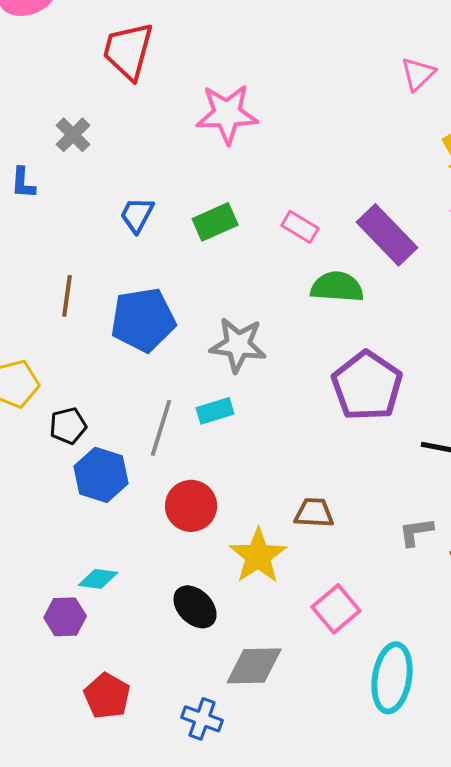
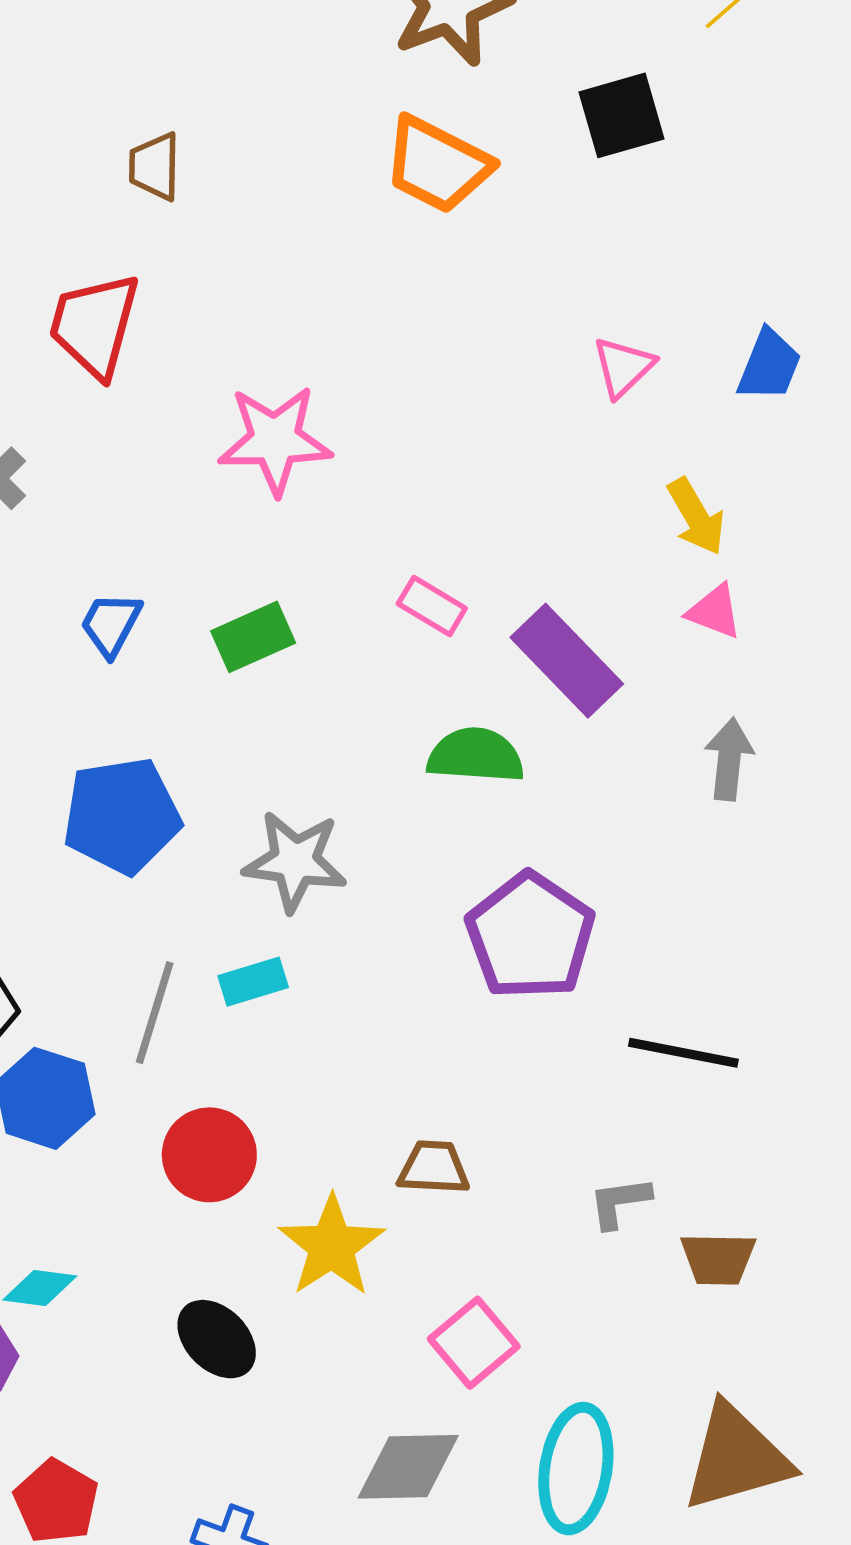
pink rectangle: (300, 227) -> (432, 606), moved
gray diamond: (254, 666) -> (408, 1467), moved

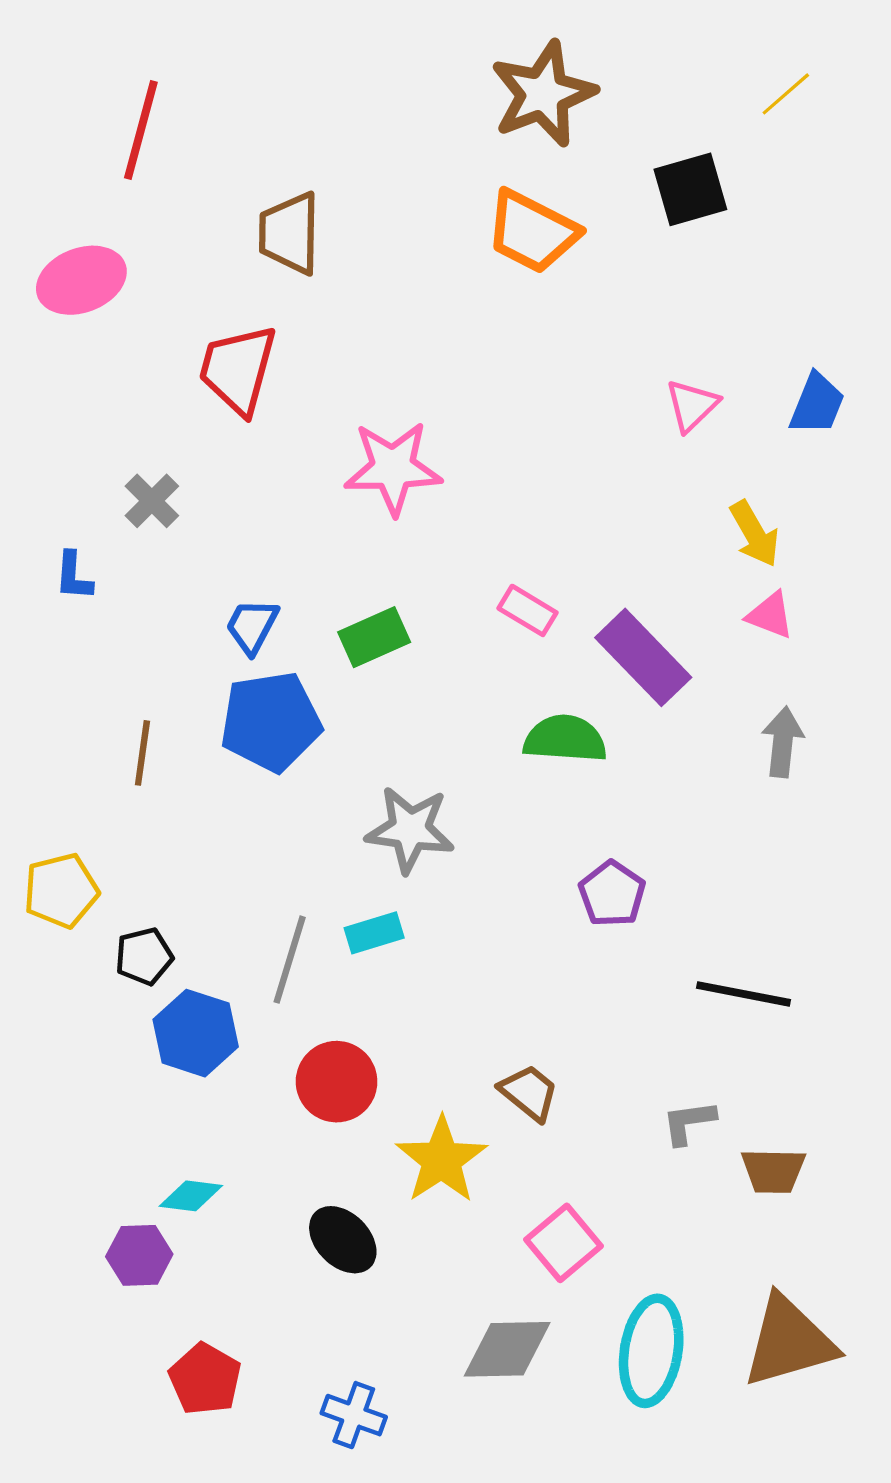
brown trapezoid: (155, 166) -> (290, 233), size x1.4
blue pentagon: (122, 816) -> (271, 722), moved
purple pentagon: (530, 936) -> (612, 894), size x0.6
brown trapezoid: (434, 1168) -> (529, 1093), turned 36

